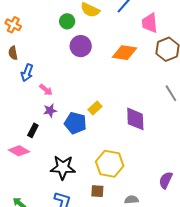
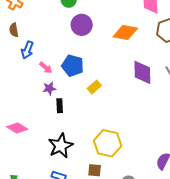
purple diamond: (135, 119) -> (142, 72), moved
blue pentagon: (75, 123) -> (73, 66), moved
black rectangle: (33, 130) -> (60, 106), moved, turned -32
black star: (63, 168) -> (61, 146), turned -30

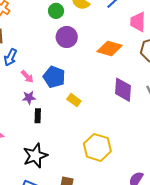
yellow rectangle: (94, 87) -> (74, 100), turned 72
yellow hexagon: (108, 143) -> (97, 147), moved

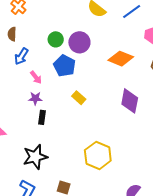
green circle: (56, 11) -> (56, 39), moved
blue pentagon: (54, 77) -> (65, 66), moved
yellow rectangle: (74, 100) -> (79, 98), moved

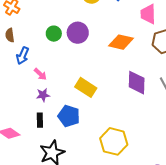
blue pentagon: (65, 66) -> (69, 116), moved
yellow rectangle: (79, 98) -> (86, 87), size x1.5
black rectangle: (42, 117) -> (40, 120), moved

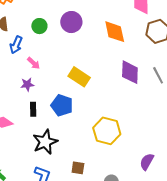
green circle: (54, 34) -> (39, 26), moved
orange diamond: (121, 42) -> (115, 32), turned 65
purple star: (43, 95) -> (27, 84), moved

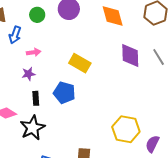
pink arrow: (34, 63) -> (34, 52), turned -48
yellow hexagon: (107, 131) -> (126, 129), moved
black star: (45, 142) -> (32, 128), moved

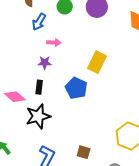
yellow rectangle: (80, 63) -> (97, 62), turned 75
black rectangle: (36, 98) -> (39, 87), moved

